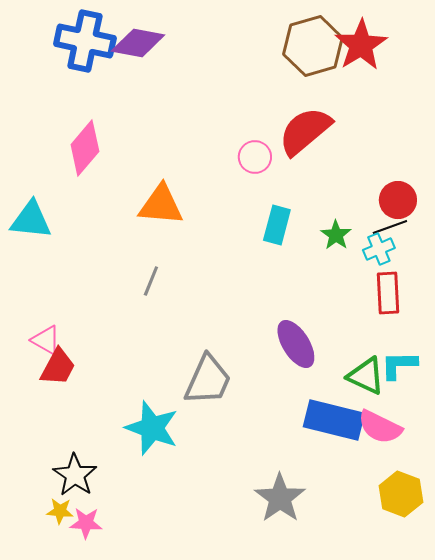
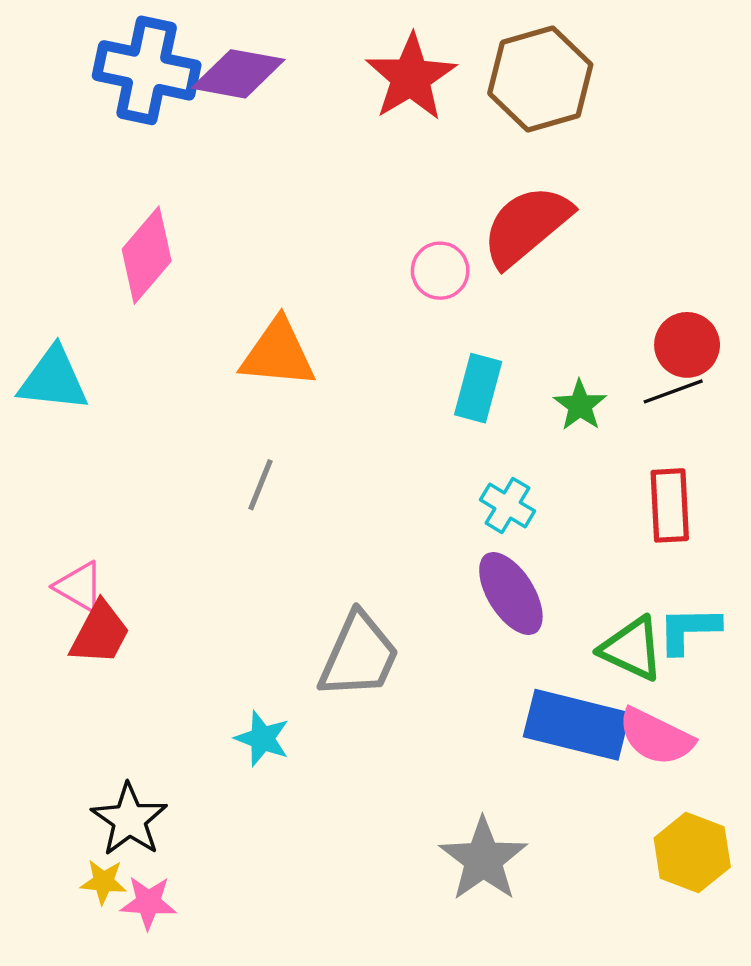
red star: (361, 45) -> (411, 77), moved
cyan cross: (379, 249) -> (507, 505), moved, turned -36
cyan star: (152, 428) -> (262, 739), size x0.6

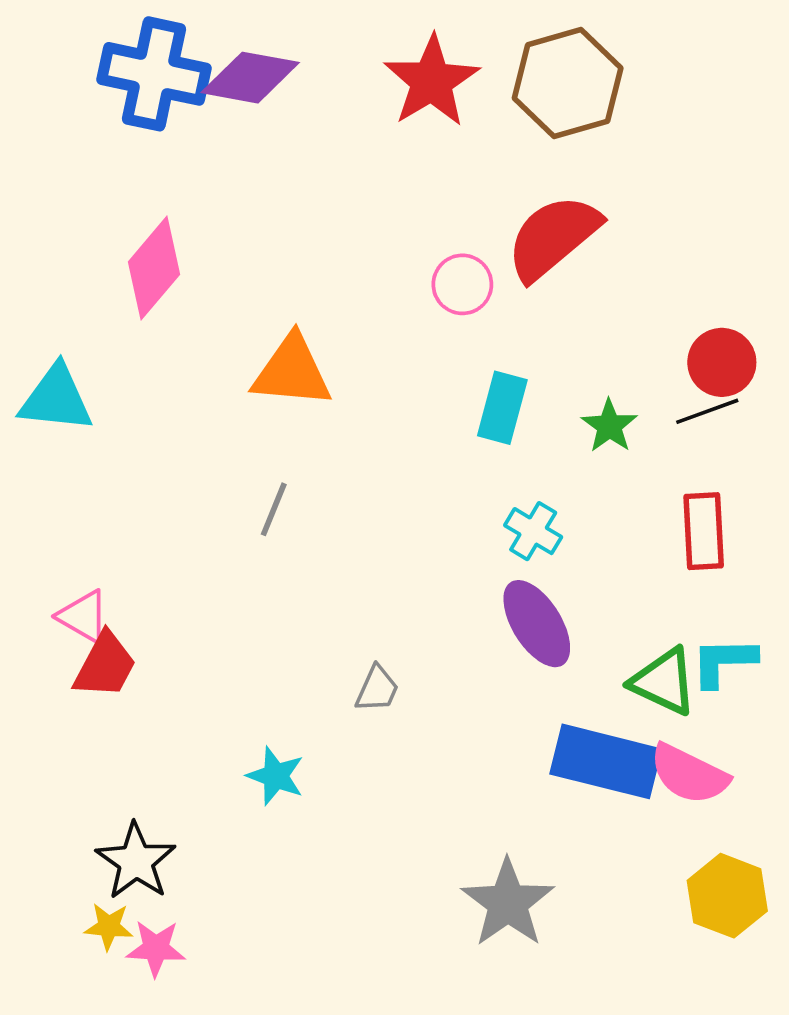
gray trapezoid: (359, 656) -> (377, 689), size x0.5

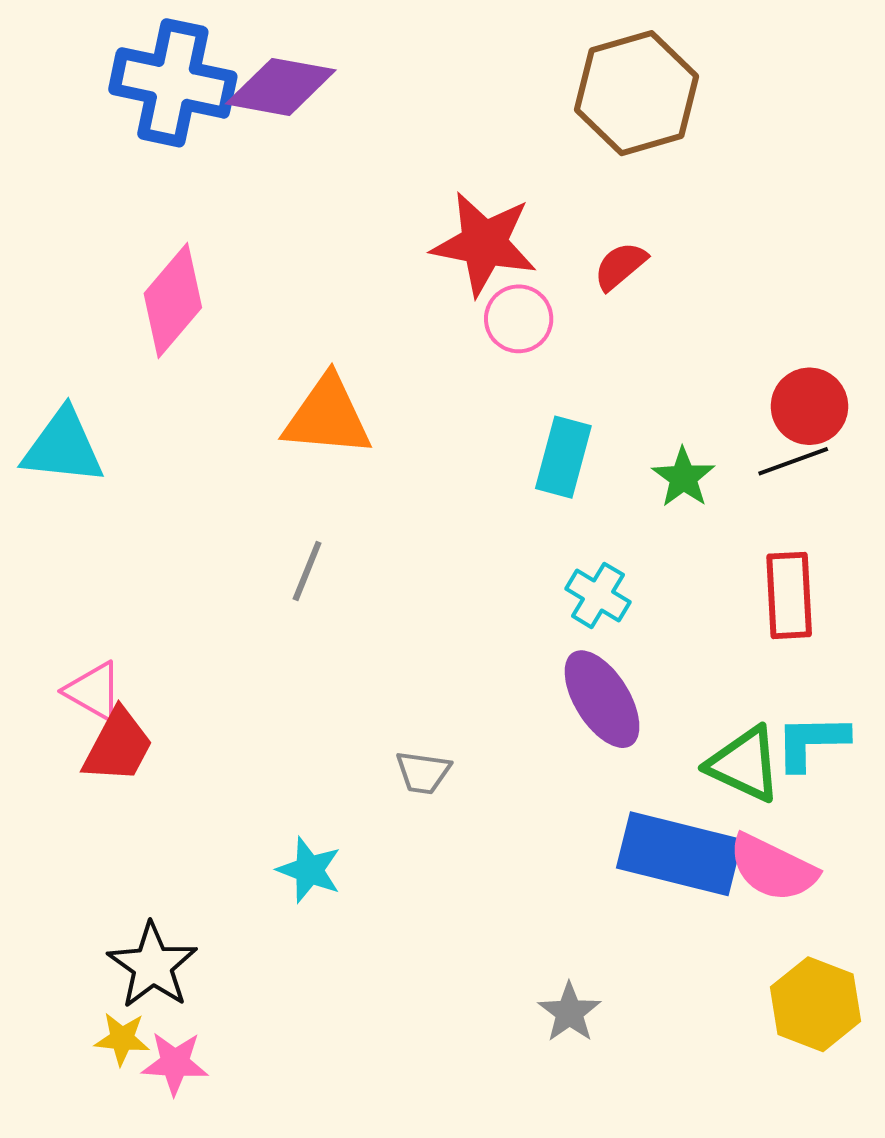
red star: (432, 81) -> (484, 244), moved, turned -30
red semicircle: (553, 237) -> (620, 266), size x0.5
gray trapezoid: (377, 689) -> (423, 772), turned 74
gray star: (508, 903) -> (569, 1012), size x0.6

